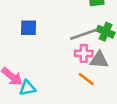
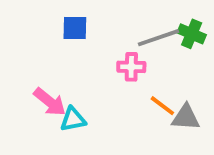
pink cross: (84, 53) -> (131, 67), moved
gray triangle: (99, 60) -> (186, 117), moved

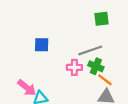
green cross: (192, 34) -> (96, 66), moved
orange line: (162, 106) -> (105, 80), moved

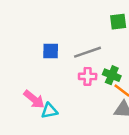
gray line: (90, 50) -> (88, 52), moved

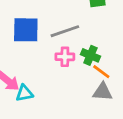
blue square: (51, 51) -> (26, 30), size x1.5

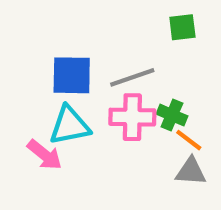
pink cross: (65, 57) -> (132, 117), size x1.5
cyan triangle: (24, 93) -> (70, 125), moved, size x1.5

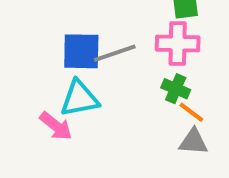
gray line: (132, 77) -> (115, 53), moved
pink cross: (132, 117) -> (178, 43), moved

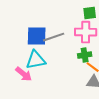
green cross: (176, 89) -> (85, 55), turned -32

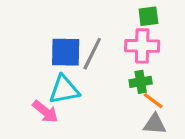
gray line: (54, 37) -> (92, 54), turned -45

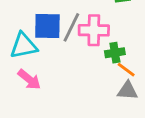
pink cross: (142, 46) -> (94, 30), moved
cyan triangle: (64, 90) -> (24, 46), moved

